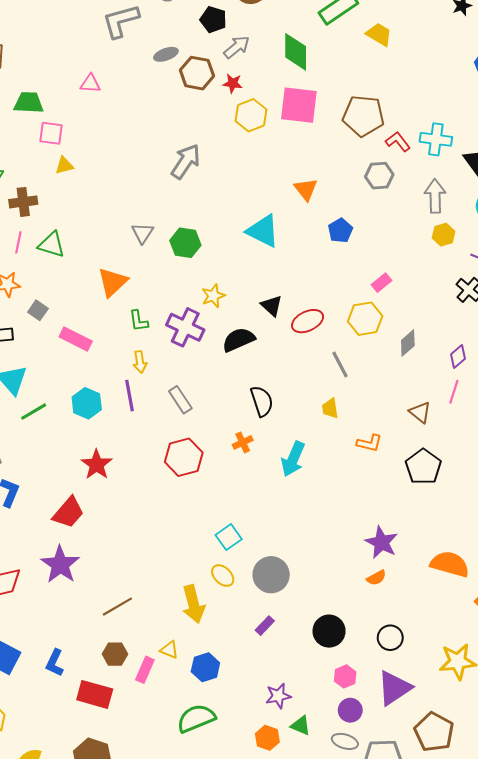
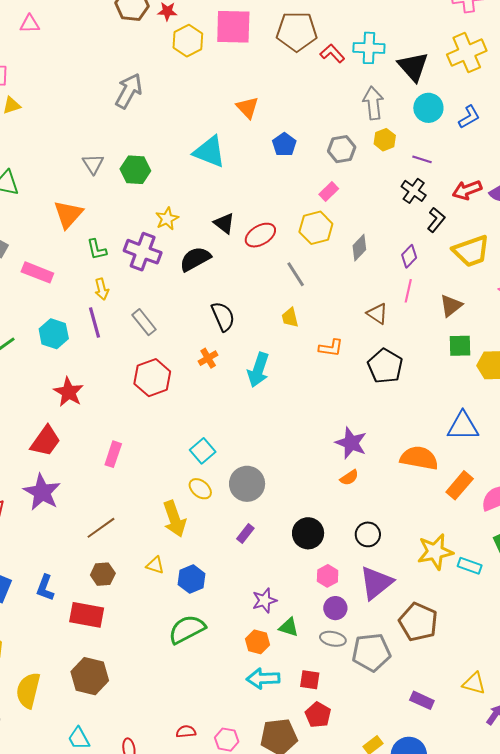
gray hexagon: (379, 176) -> (342, 149), moved
pink rectangle: (145, 670) -> (113, 454), moved

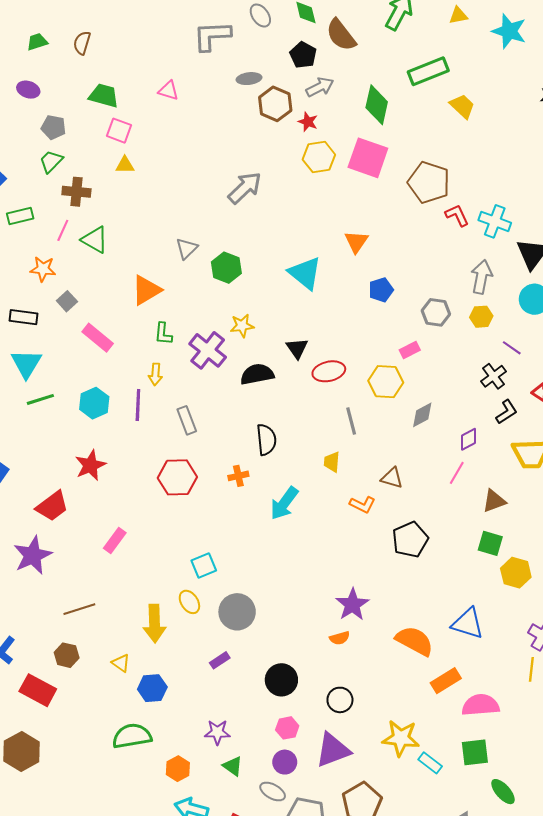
brown triangle: (377, 314) -> (392, 478), moved, turned -35
orange hexagon: (258, 642) -> (178, 769), moved

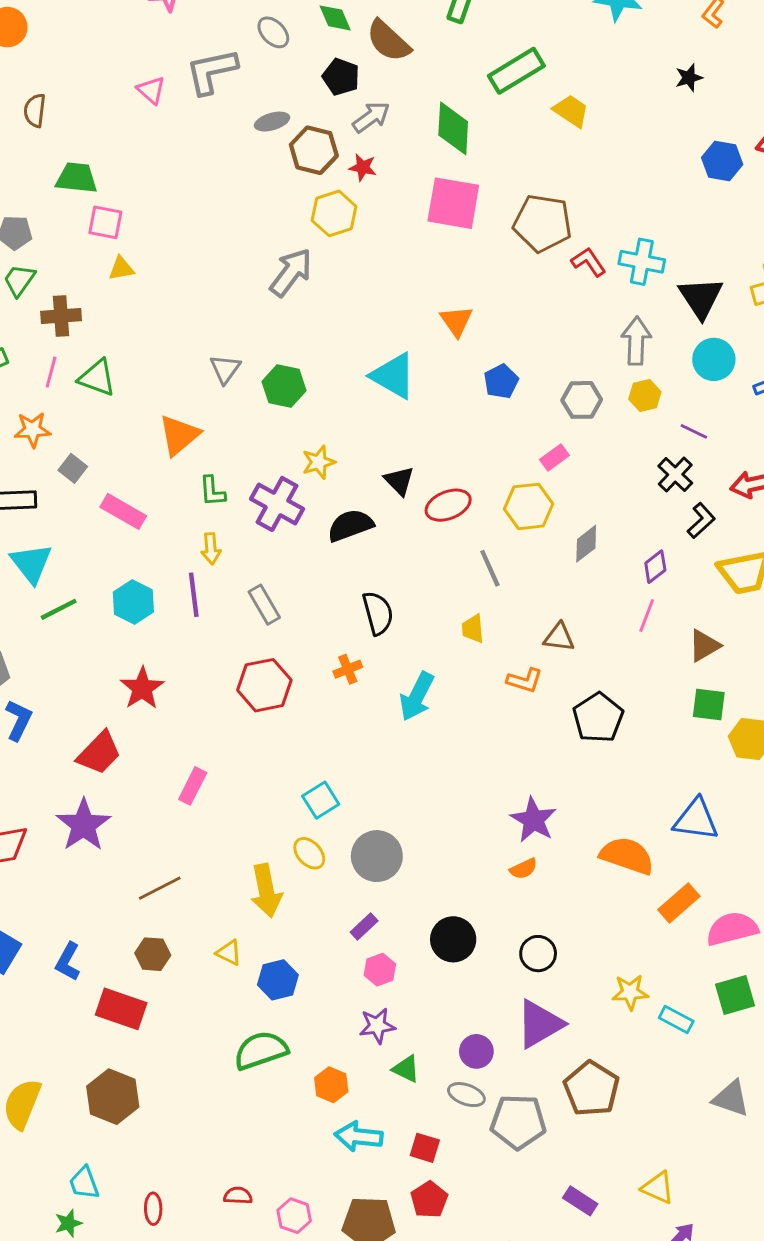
pink triangle: (168, 91) -> (151, 90), moved, turned 35
yellow hexagon: (319, 157) -> (334, 213), moved
pink hexagon: (287, 728) -> (380, 970), moved
yellow star: (401, 738) -> (630, 992), size x0.7

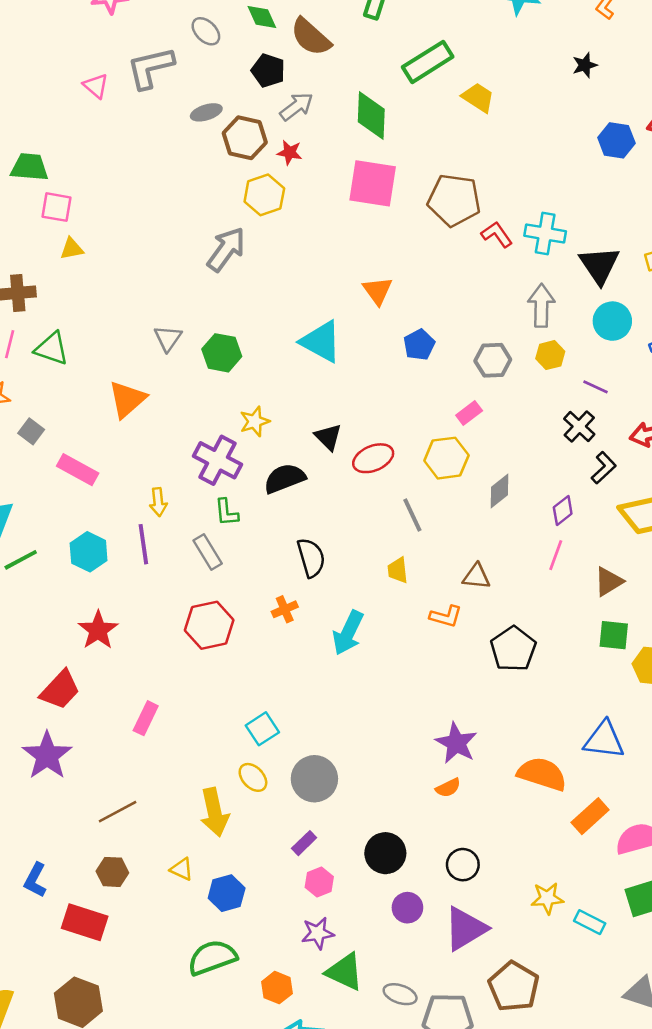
green L-shape: (212, 491) -> (226, 512), moved
purple circle: (476, 1051) -> (407, 908), moved
green triangle: (406, 1069) -> (345, 972), size x1.5

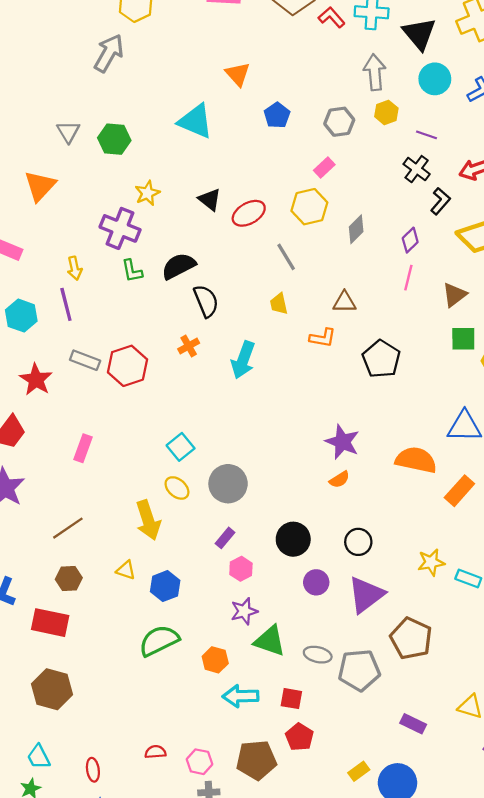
black semicircle: (285, 478) -> (179, 266), moved
gray rectangle: (208, 552) -> (85, 360), moved, turned -32

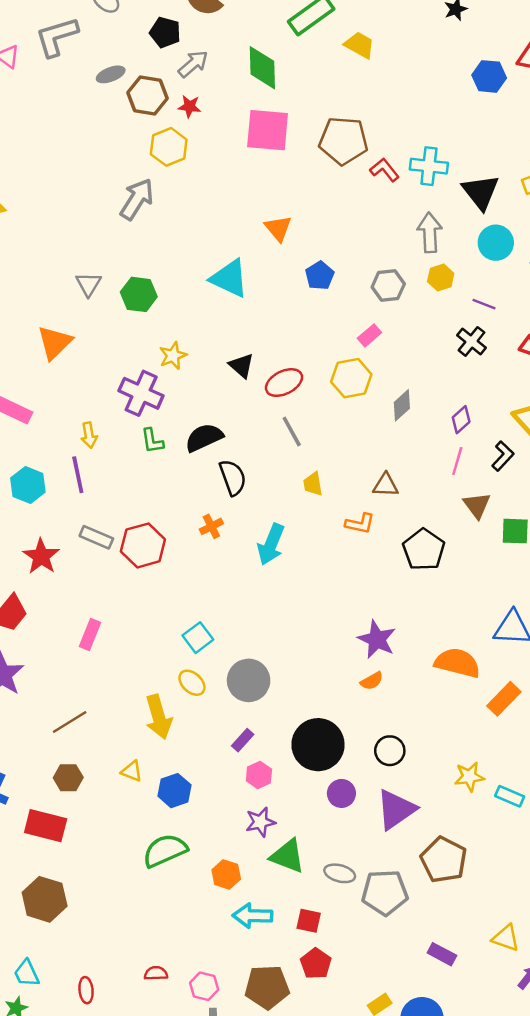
black L-shape: (440, 201) -> (503, 456), moved
gray line: (286, 257) -> (292, 431), moved
brown triangle: (454, 295) -> (477, 505), moved, turned -32
black circle: (293, 539) -> (318, 745), size x1.4

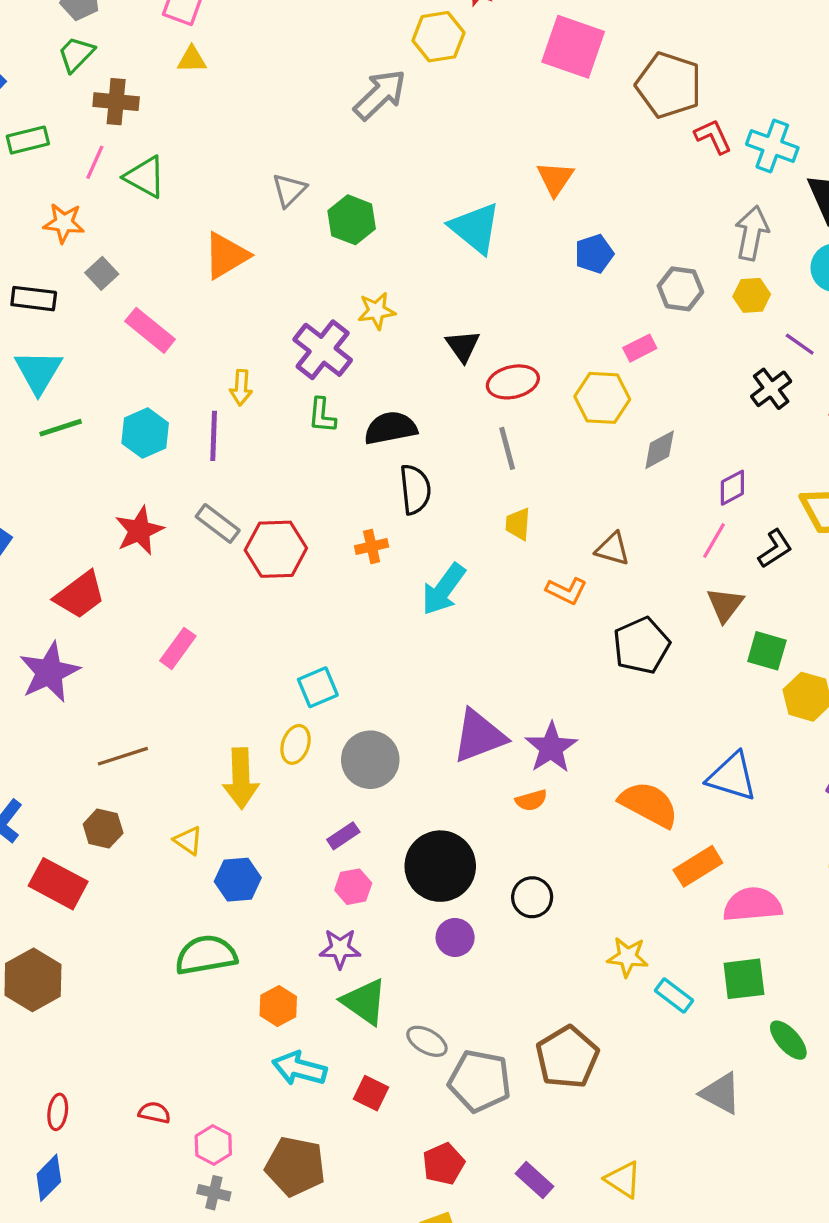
yellow ellipse: (192, 683) -> (296, 744), turned 52
purple triangle: (396, 809) -> (479, 736), moved
red pentagon: (316, 964) -> (443, 1164), moved

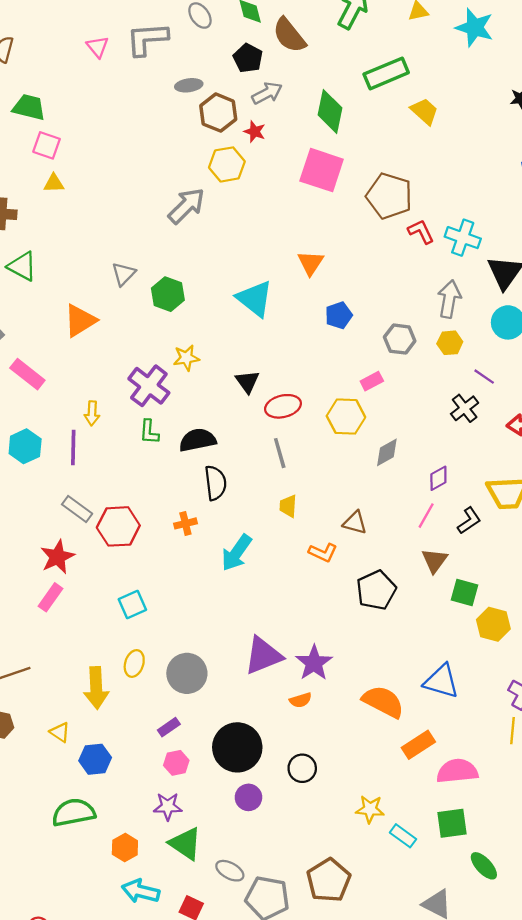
red star: (139, 531) -> (57, 557), moved
cyan square: (318, 687) -> (132, 604), moved

